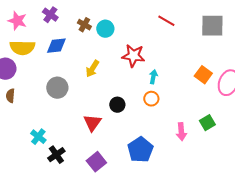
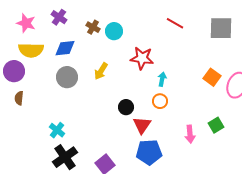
gray circle: (57, 88) -> (67, 77), moved
red triangle: (92, 123) -> (142, 125), moved
cyan cross: (38, 137) -> (57, 130), moved
blue pentagon: (140, 150) -> (149, 152), turned 30
black cross: (56, 155) -> (65, 157), size x1.4

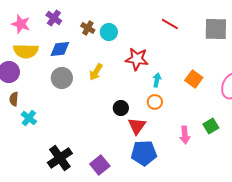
orange square: (212, 77) -> (194, 79), moved
cyan cross: (57, 130) -> (29, 118), moved

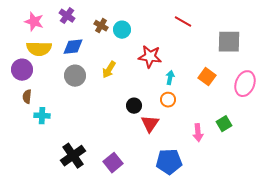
gray square: (216, 29) -> (229, 42), moved
cyan cross: (29, 118) -> (42, 116), turned -35
blue pentagon: (144, 153) -> (169, 162), moved

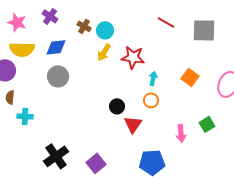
gray square: (229, 42) -> (204, 30), moved
yellow arrow: (109, 70) -> (104, 52), moved

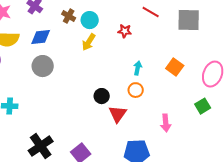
red star: (133, 57) -> (125, 31), moved, size x0.6
green square: (207, 124) -> (203, 106), moved

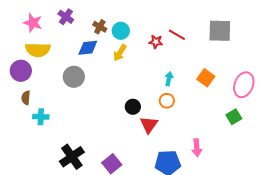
red line: (151, 12) -> (177, 35), moved
blue diamond: (41, 37) -> (88, 48), moved
pink arrow: (166, 123) -> (197, 148), moved

